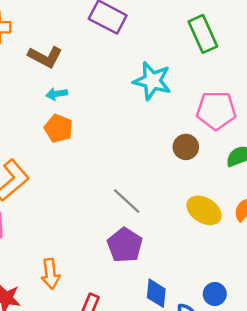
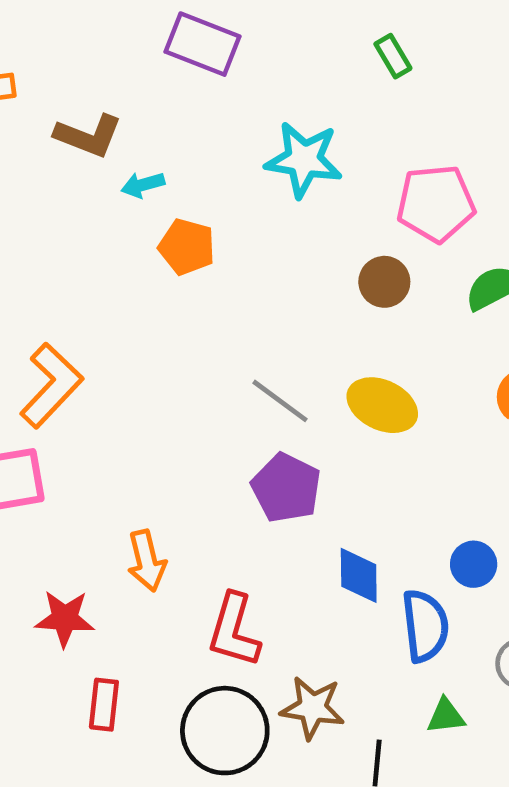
green rectangle: (203, 34) -> (393, 56), size x0.6
cyan arrow: (57, 94) -> (143, 185), moved
orange pentagon: (58, 128) -> (187, 247), moved
yellow ellipse: (204, 210) -> (382, 405), moved

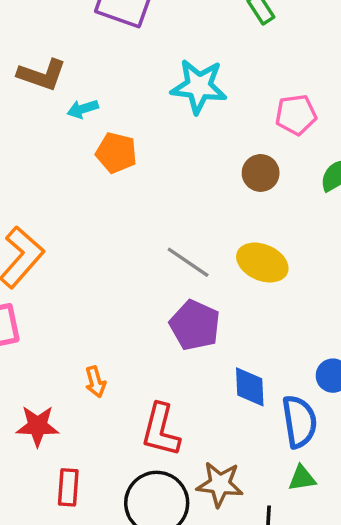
pink pentagon: (436, 203) -> (296, 115), size x0.7
orange arrow: (147, 561) -> (95, 382), size x0.7
green triangle: (446, 716) -> (302, 478), moved

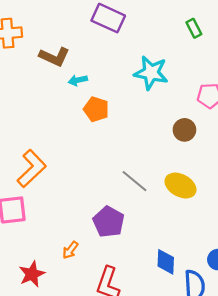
purple pentagon: (195, 325) -> (109, 222), moved
orange arrow: (95, 382) -> (70, 250), turned 48
red star: (37, 426) -> (32, 274), turned -30

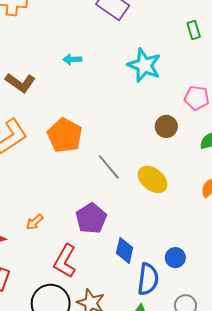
brown L-shape: (54, 57) -> (20, 83), moved
orange pentagon: (96, 109) -> (65, 135), moved, size x1.4
purple pentagon: (109, 222) -> (91, 218), moved

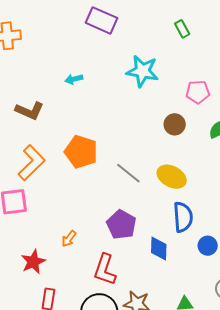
blue semicircle: (148, 279) -> (183, 217), moved

